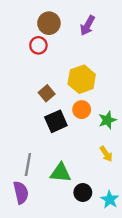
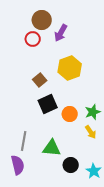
purple arrow: (87, 25) -> (61, 33), moved
orange circle: (82, 110) -> (70, 114), moved
green star: (107, 120) -> (93, 112), moved

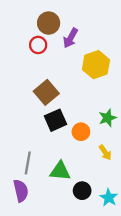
yellow hexagon: (70, 68) -> (96, 65), moved
brown square: (40, 80) -> (46, 92), size x1.5
green star: (93, 112) -> (108, 118), moved

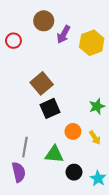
red circle: (38, 45) -> (13, 41), moved
yellow hexagon: (96, 65) -> (92, 43), moved
orange circle: (81, 132) -> (73, 131), moved

